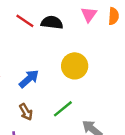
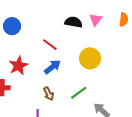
pink triangle: (89, 15) -> (96, 20), moved
red line: (25, 21) -> (50, 45), moved

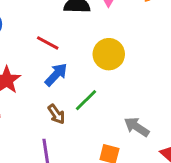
green line: (79, 93) -> (86, 100), moved

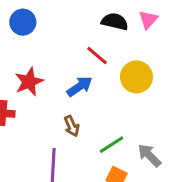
red line: (48, 43) -> (97, 55), moved
green line: (86, 100) -> (111, 145), moved

